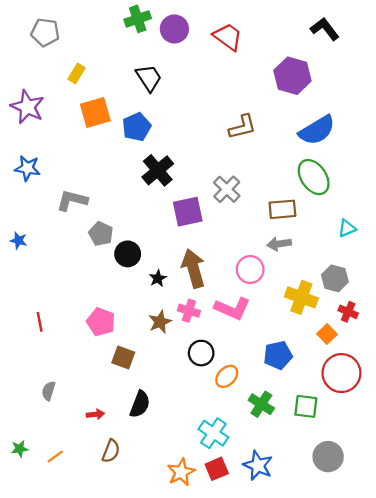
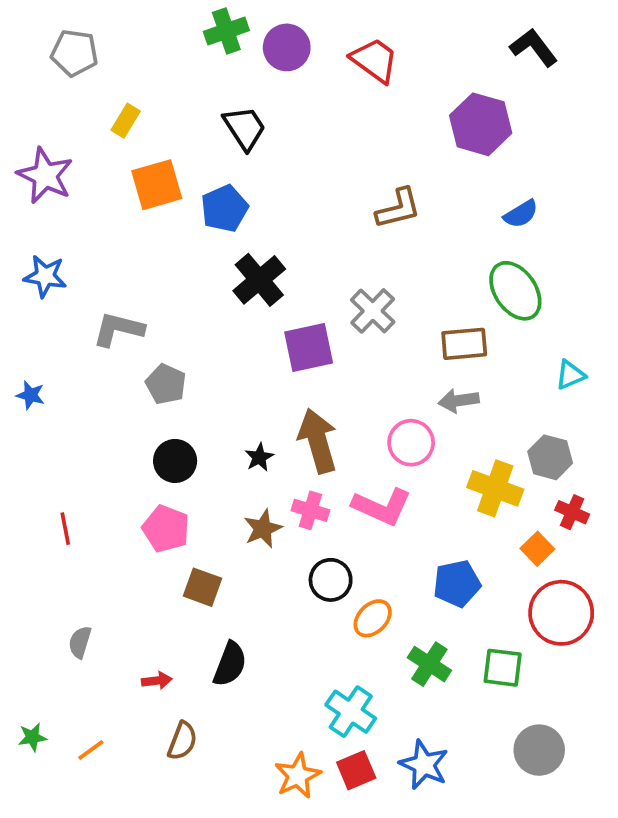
blue semicircle: (317, 130) -> (521, 214), size x0.6
black circle: (128, 254) -> (175, 461), moved

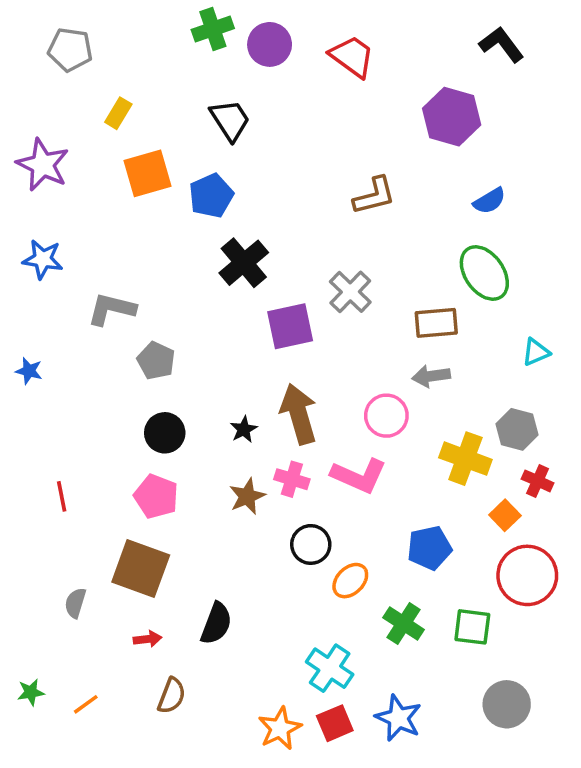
brown square: (203, 587) -> (141, 569), moved, size x1.6

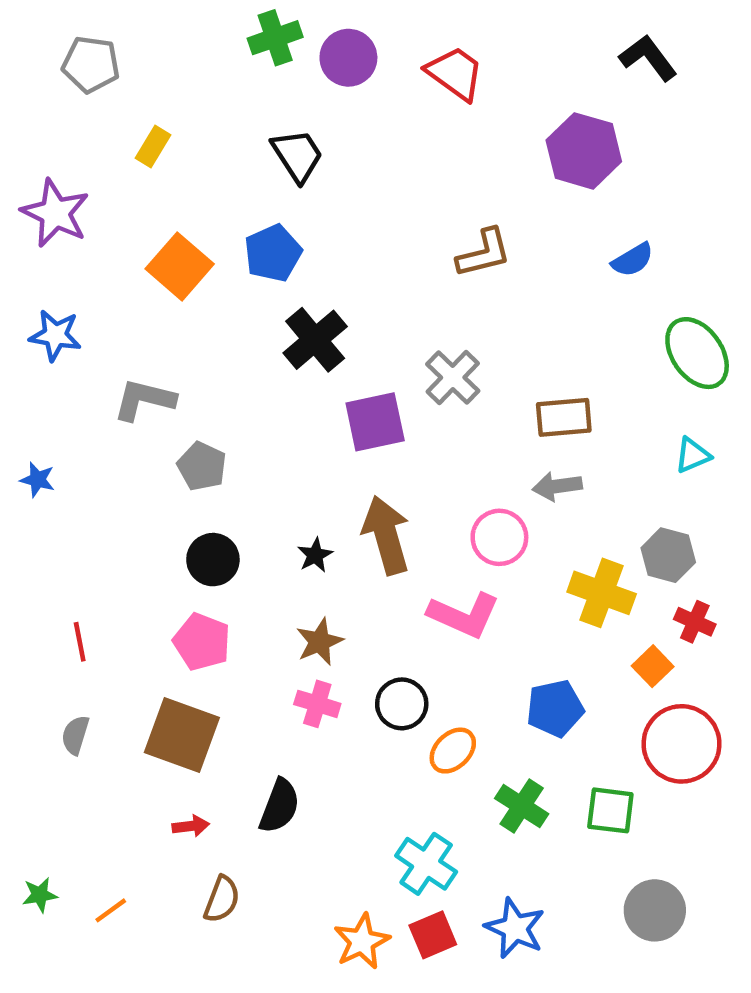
orange square: (148, 173) -> (180, 266), moved, turned -33
green ellipse: (484, 273) -> (697, 353), moved
pink cross: (292, 479) -> (317, 704), moved
gray semicircle: (75, 603) -> (75, 735), moved

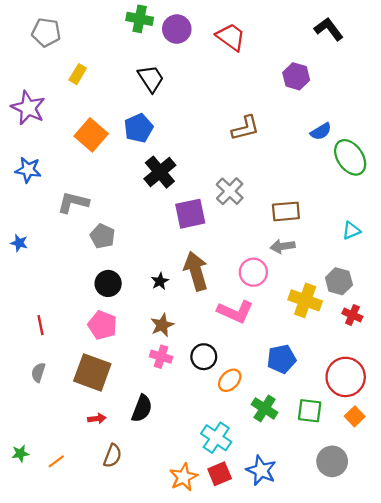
green cross: (275, 38) -> (140, 19), turned 30
purple hexagon: (584, 151) -> (296, 76), size x0.7
green ellipse: (697, 353) -> (350, 157), moved
orange square: (653, 666) -> (355, 416), moved

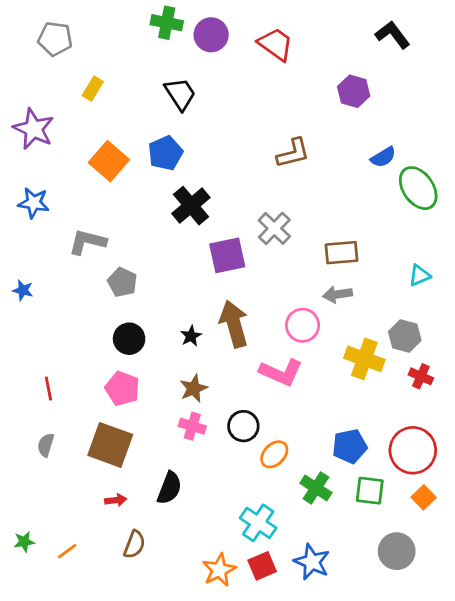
blue pentagon: (281, 359) -> (350, 446), moved

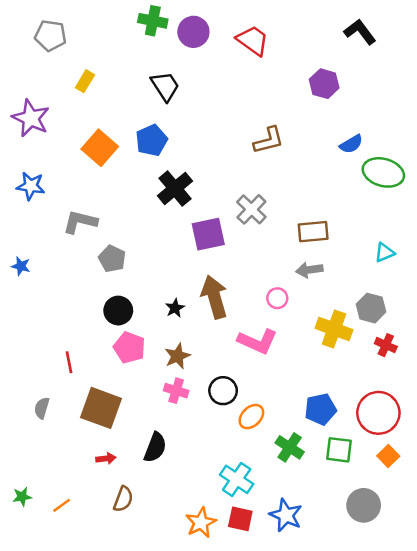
green ellipse: (418, 188) -> (383, 172), turned -39
pink circle: (303, 325) -> (277, 298), size x0.7
red line: (48, 388) -> (69, 362), moved
pink pentagon: (122, 388) -> (129, 348), moved
red square: (262, 566) -> (240, 519), turned 35

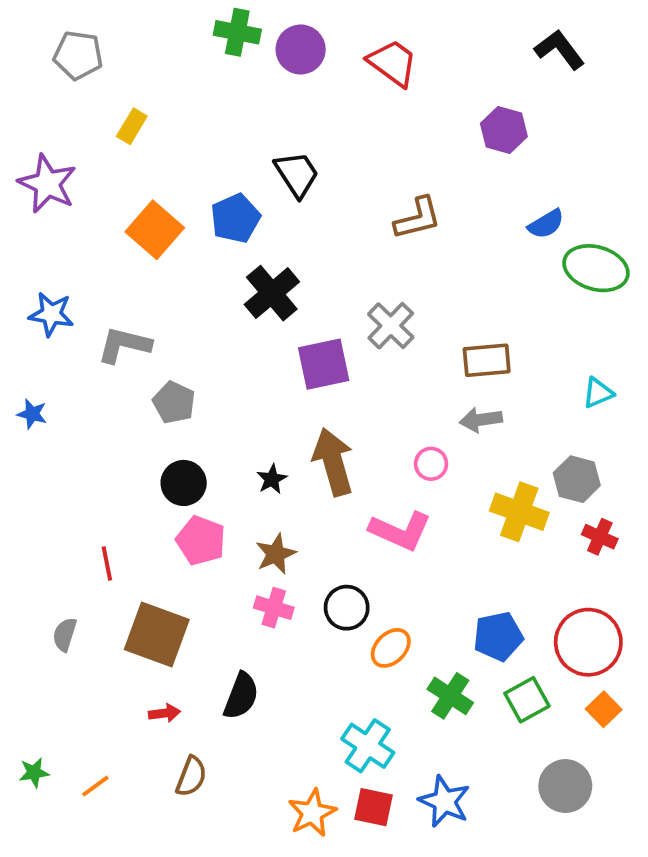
black trapezoid: (165, 86) -> (297, 174), moved
blue star: (31, 186) -> (51, 314), moved
green square: (339, 450) -> (527, 700), turned -36

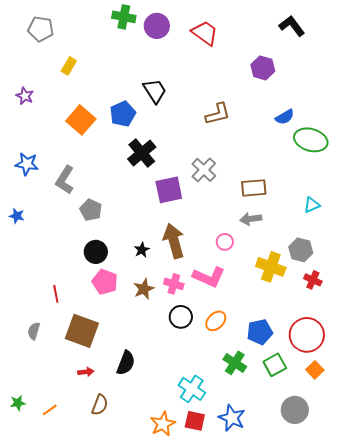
purple star: (47, 184) -> (25, 96), size x0.6
gray L-shape: (124, 345) -> (65, 180), turned -72
pink cross: (274, 608) -> (174, 284), moved
orange ellipse: (391, 648) -> (216, 321), moved

